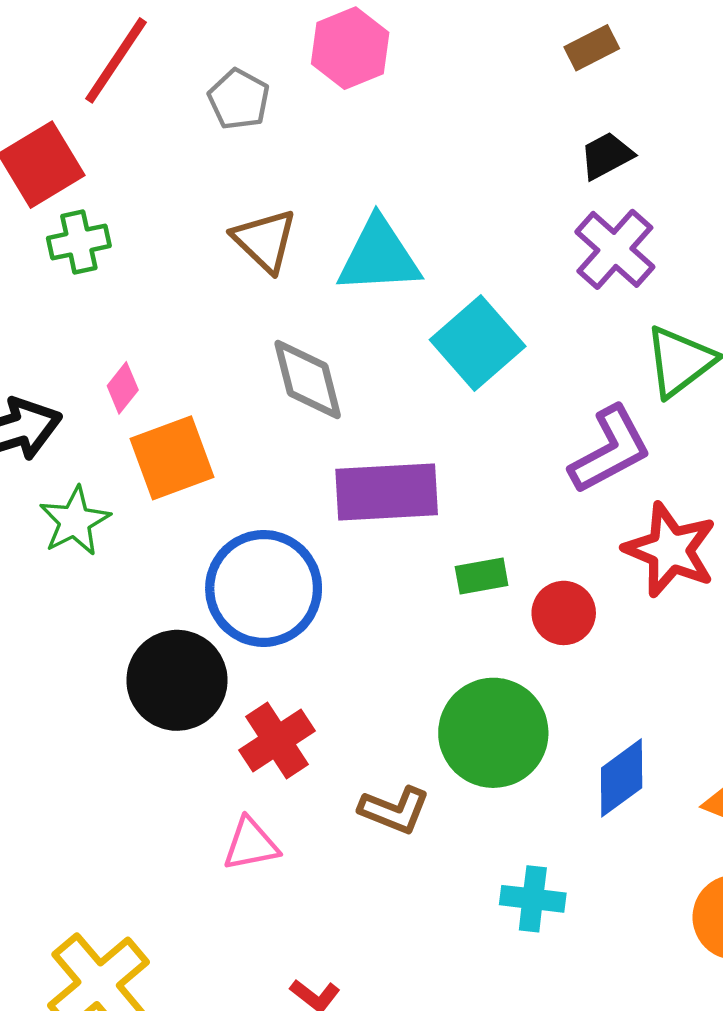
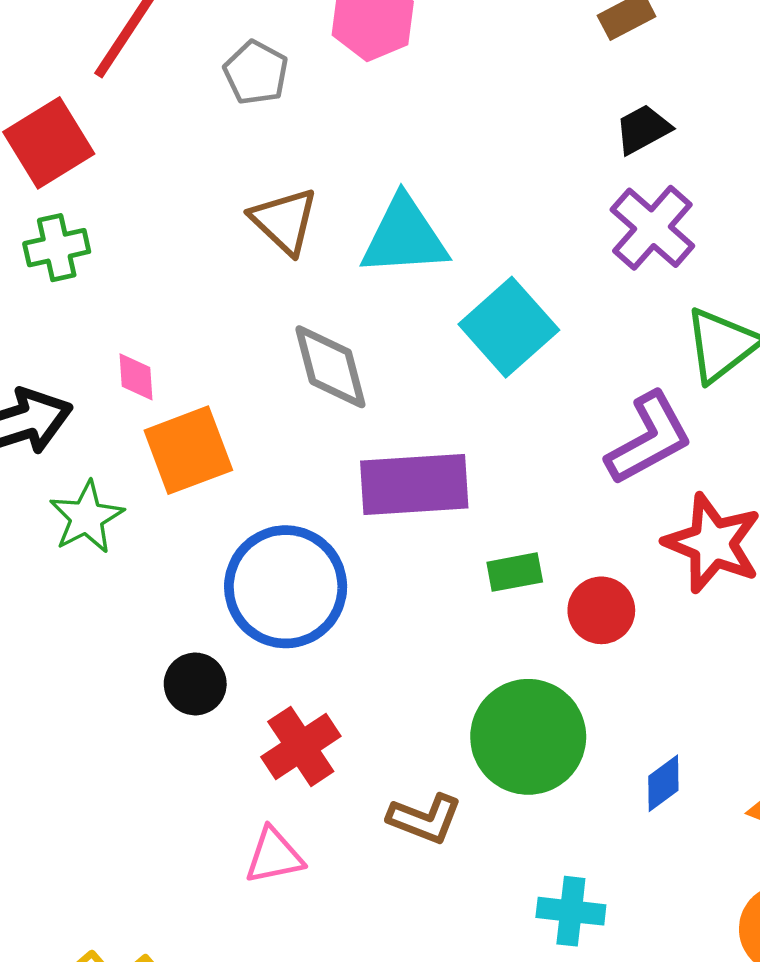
green cross: (79, 242) -> (57, 248), moved
pink diamond: (123, 388) -> (136, 377), turned -42
black circle: (177, 680) -> (195, 684), size x0.6
blue diamond: (622, 778) -> (663, 783), size x0.7

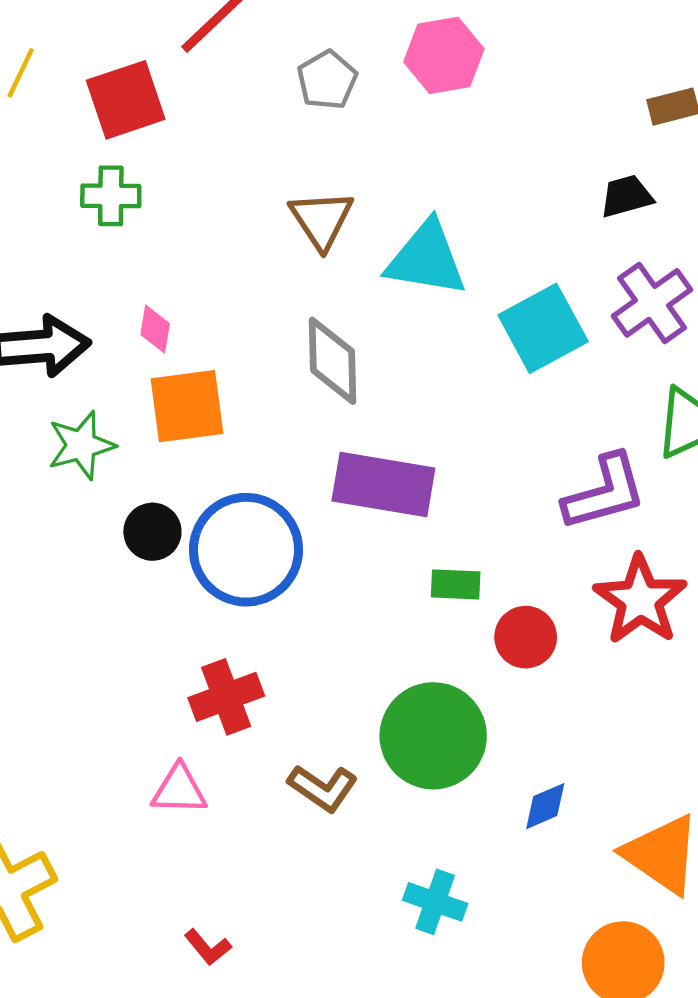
black trapezoid: (643, 129) -> (626, 196), moved
cyan square: (509, 327) -> (543, 328), moved
black circle: (195, 684) -> (152, 532), moved

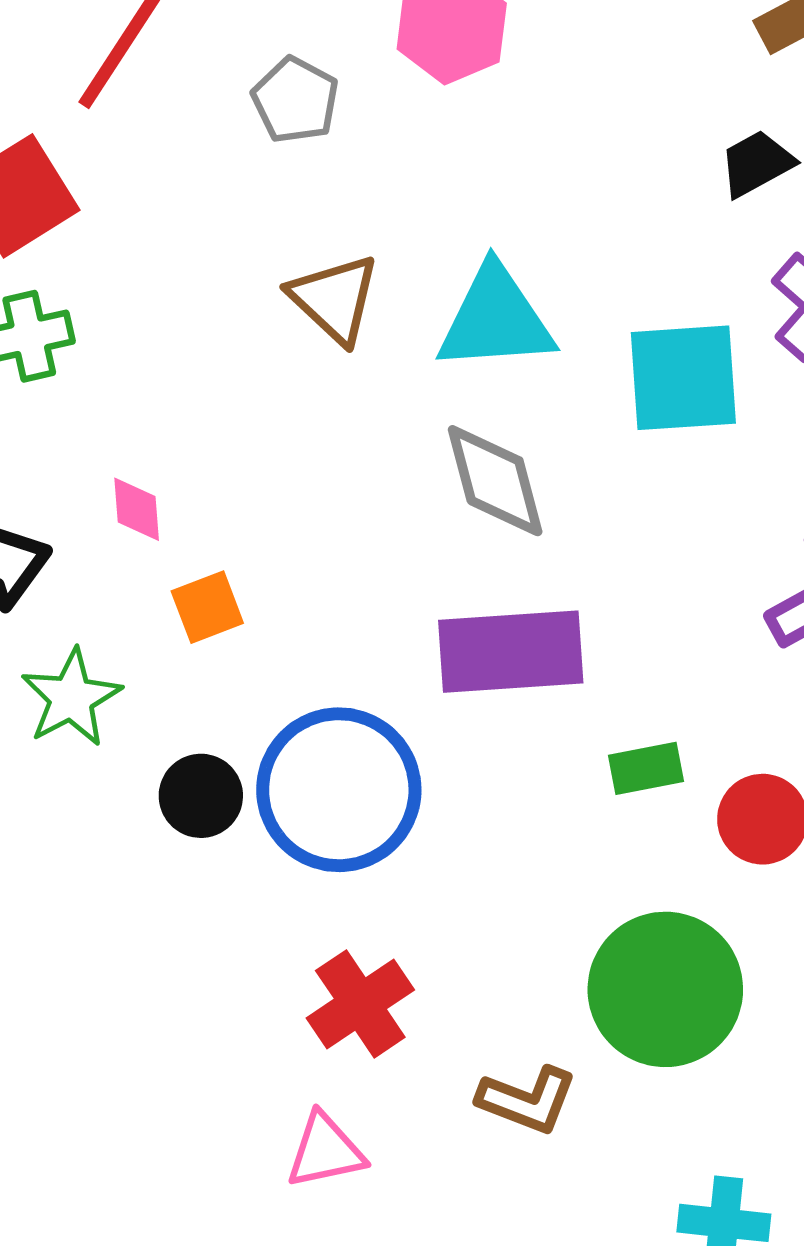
cyan square: (543, 328) -> (683, 378), turned 38
gray diamond: (333, 361) -> (495, 481), moved
orange square: (187, 406) -> (207, 607), size x0.6

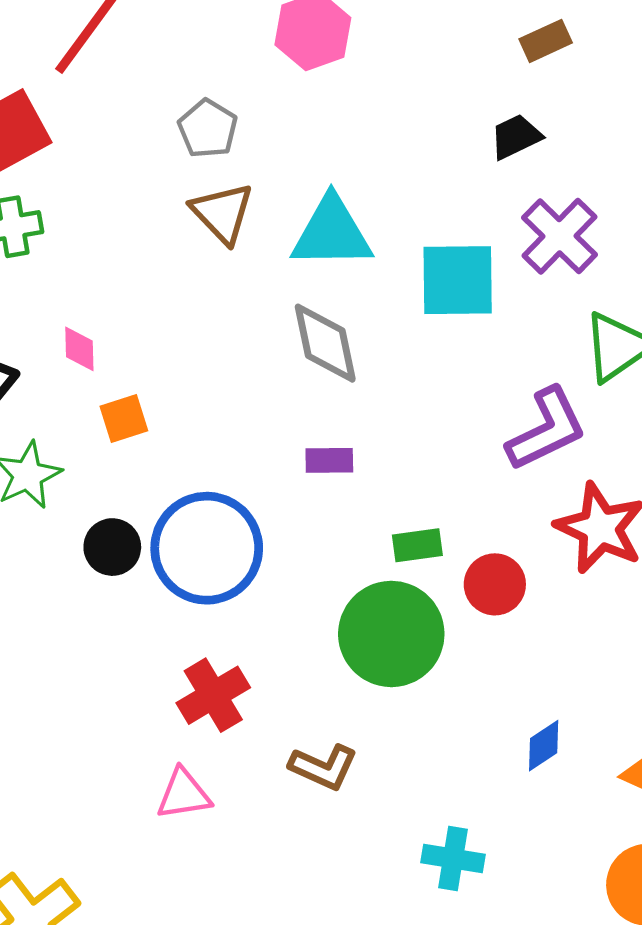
gray pentagon: (295, 100) -> (208, 129), moved
purple rectangle: (511, 652) -> (329, 460), size x0.5
green circle: (665, 989) -> (391, 634), moved

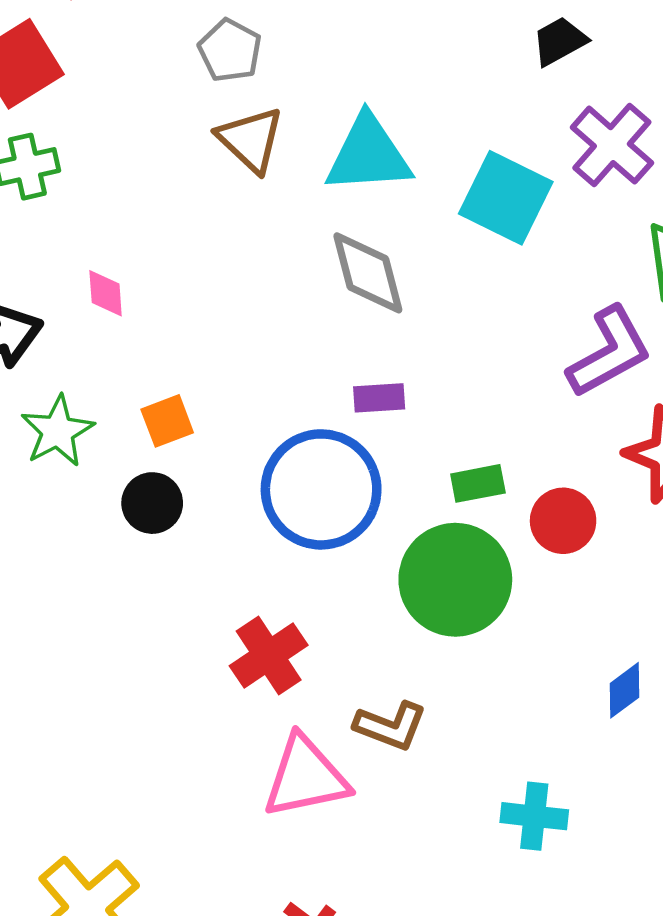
cyan square: (458, 280) -> (506, 198), turned 30
orange square: (124, 418) -> (167, 421), moved
blue circle: (207, 548) -> (321, 489), moved
pink triangle: (184, 794) -> (306, 777), moved, size x1.5

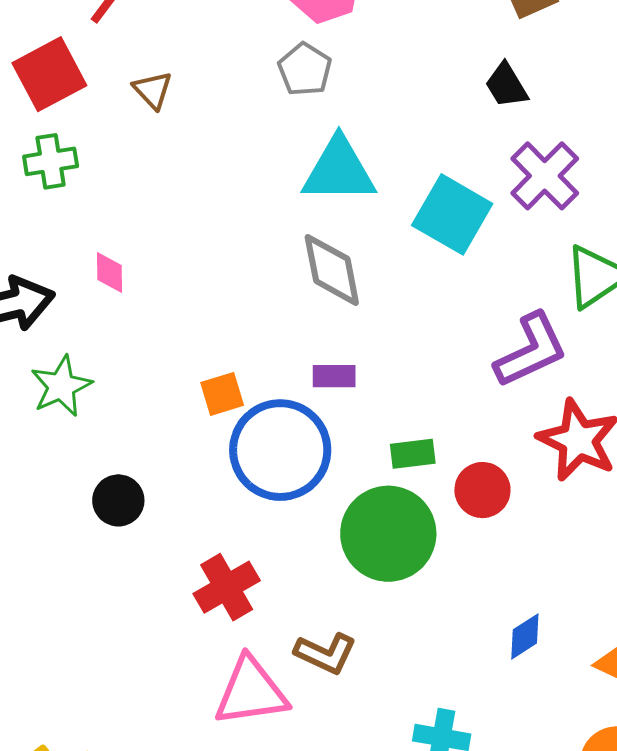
black trapezoid: (559, 41) -> (506, 85), turned -96
gray pentagon: (230, 50) -> (305, 69), moved
brown triangle: (250, 140) -> (153, 90), moved, size x0.7
orange square: (167, 421) -> (222, 394), moved
black circle: (152, 503) -> (118, 500), moved

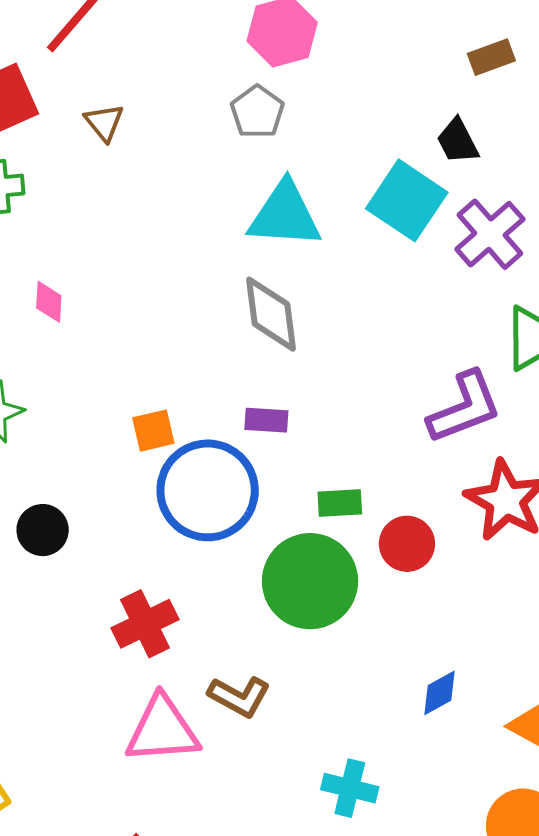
cyan square: (452, 214) -> (407, 200), moved

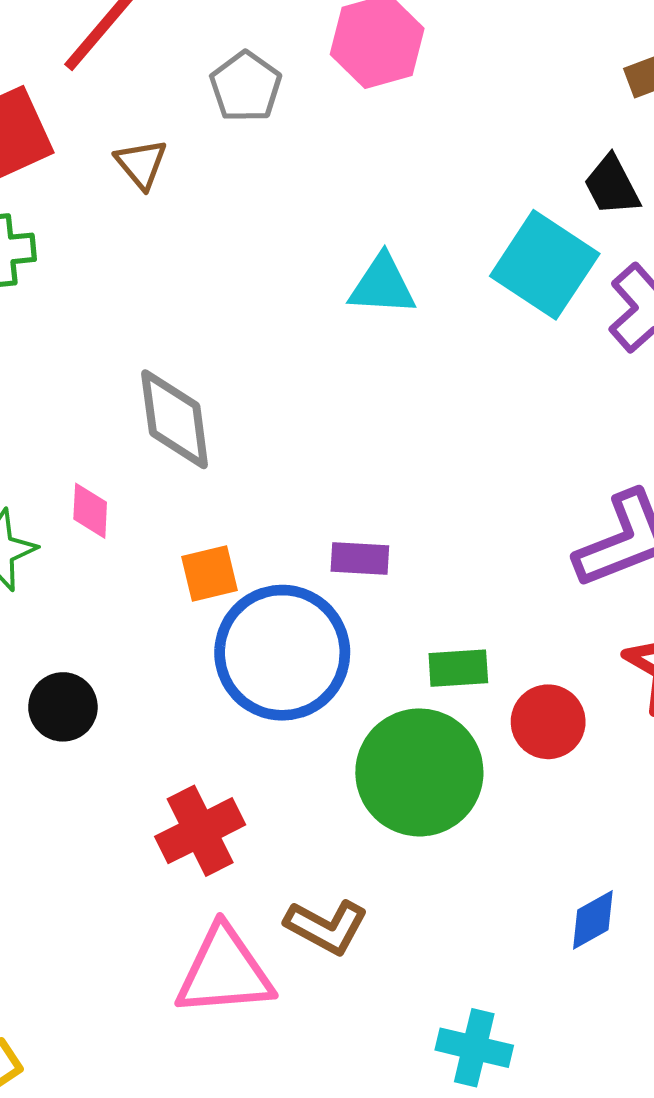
gray pentagon: (257, 112) -> (246, 87), moved
cyan triangle: (285, 215) -> (382, 285), size x0.7
pink diamond: (49, 302) -> (90, 511), moved
gray diamond: (271, 314) -> (175, 419), moved

